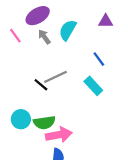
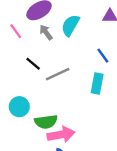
black line: (41, 85) -> (33, 64), moved
cyan rectangle: (93, 86) -> (97, 83), turned 54
cyan circle: (21, 119) -> (19, 107), moved

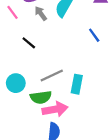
gray line: (58, 74) -> (52, 75), moved
cyan rectangle: (97, 83) -> (77, 84), moved

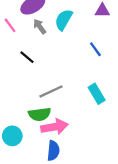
cyan circle: (16, 83) -> (12, 136), moved
cyan rectangle: (77, 84) -> (97, 94), moved, turned -42

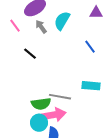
gray line: (51, 91) -> (60, 97), moved, turned 35
cyan rectangle: (97, 94) -> (91, 86), turned -54
cyan circle: (12, 136) -> (39, 123), moved

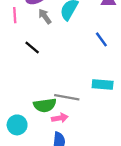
pink line: (15, 26) -> (15, 15), turned 32
pink arrow: (54, 115) -> (60, 118), size x0.6
cyan circle: (39, 123) -> (17, 125), moved

